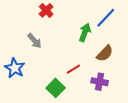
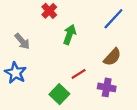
green arrow: (85, 32) -> (70, 35), moved
gray arrow: (35, 41) -> (22, 41), moved

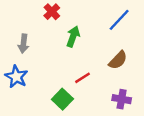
gray arrow: (22, 41) -> (23, 44), turned 48
purple cross: (107, 87) -> (122, 99), moved

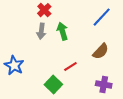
green arrow: (73, 36) -> (62, 31), turned -36
gray arrow: (23, 44) -> (41, 31), moved

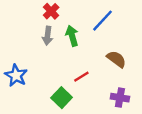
blue line: (102, 17) -> (102, 21), moved
brown semicircle: (101, 51) -> (116, 59), turned -96

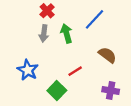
blue star: (16, 75) -> (28, 70), moved

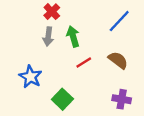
blue line: (94, 19) -> (119, 21), moved
red line: (75, 71) -> (84, 62), moved

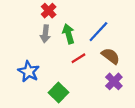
blue line: (119, 21) -> (98, 32), moved
purple cross: (122, 99) -> (114, 81), moved, turned 35

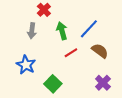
gray arrow: (45, 34) -> (32, 31), moved
purple cross: (114, 81) -> (103, 83), moved

